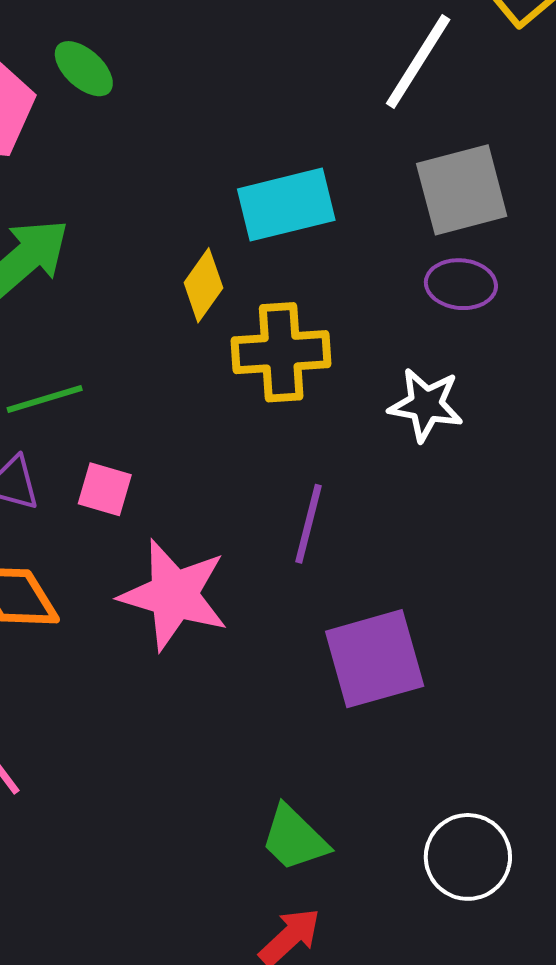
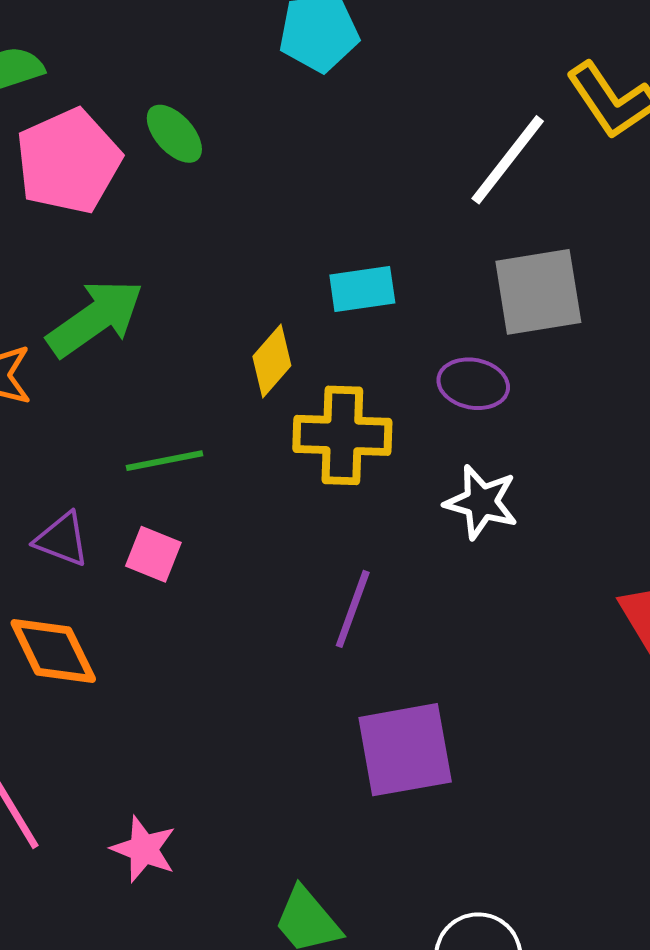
cyan rectangle: (286, 205) -> (362, 289), size x0.7
purple ellipse: (461, 284) -> (473, 384), moved
green line: (45, 399) -> (165, 461), moved
pink star: (174, 595) -> (144, 849), moved, size x0.6

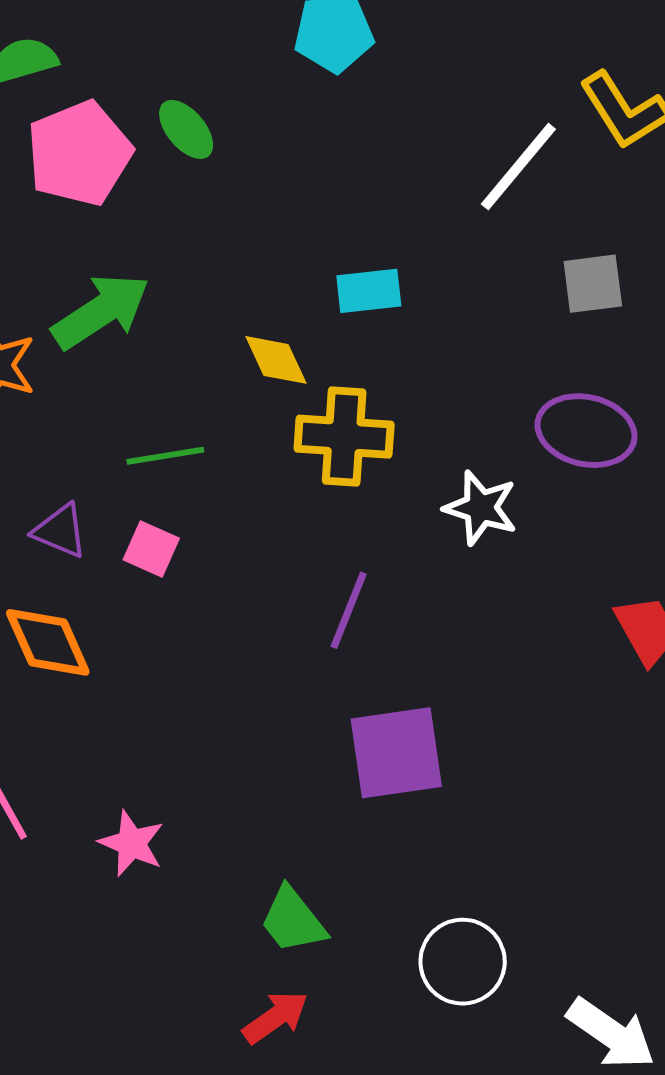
gray square: (538, 292) -> (593, 284), moved, size x0.7
yellow diamond: (272, 361) -> (276, 360), turned -68
purple ellipse: (473, 384) -> (586, 431), moved, size x1.4

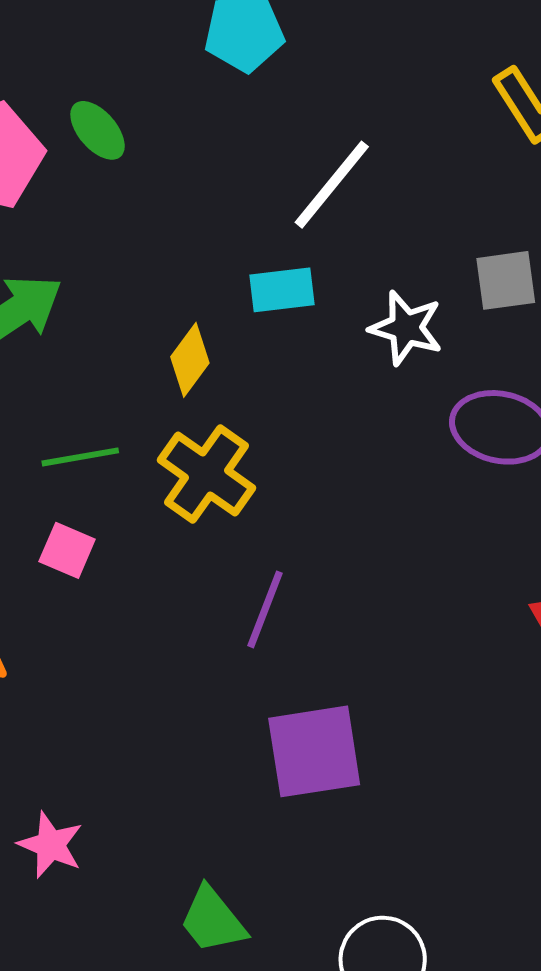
white line: (518, 167) -> (332, 185), moved
yellow diamond: (276, 360) -> (190, 360), turned 62
yellow cross: (344, 437) -> (207, 474), moved, turned 32
white star: (481, 508) -> (406, 328), moved

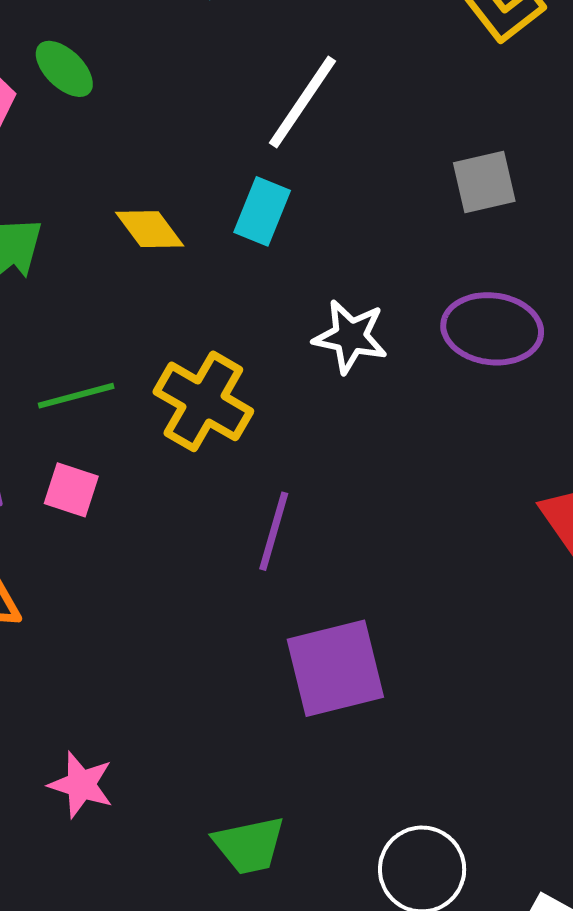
cyan rectangle: (282, 290) -> (262, 211), turned -56
white star: (406, 328) -> (350, 337), moved
yellow diamond: (190, 360) -> (150, 229), moved, turned -68
green trapezoid: (213, 920) -> (249, 845), turned -58

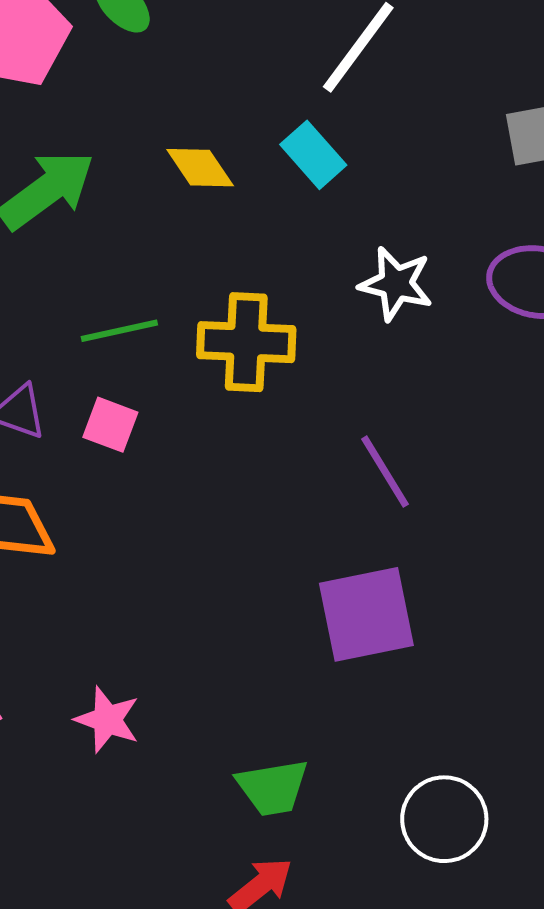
cyan rectangle: (262, 211) -> (313, 155), turned -66
yellow cross: (203, 401) -> (246, 342), turned -30
purple line: (274, 531) -> (385, 472), moved, turned -50

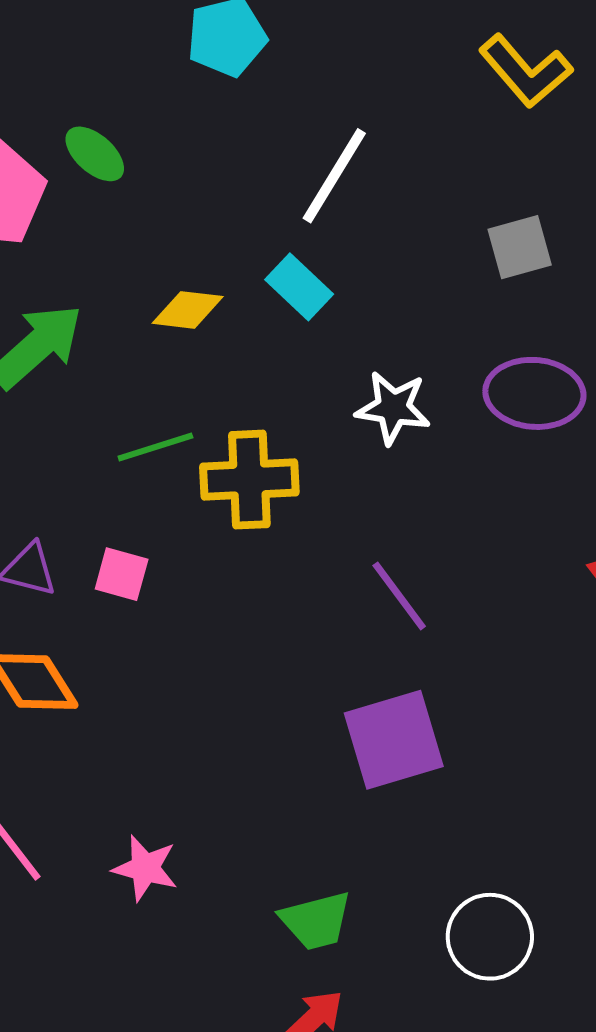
yellow diamond: (200, 168) -> (188, 310), turned -44
green line: (119, 331) -> (155, 447), moved

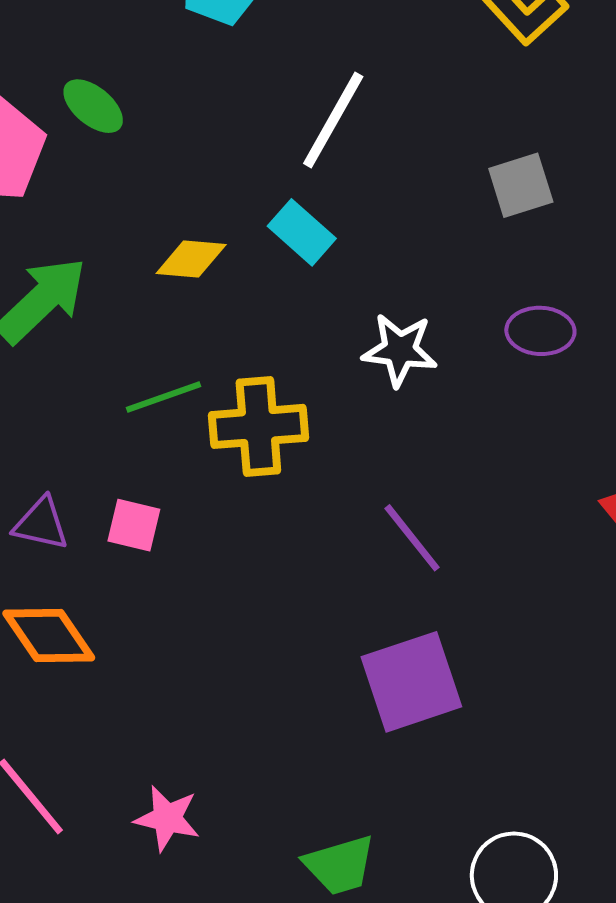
purple ellipse: (534, 393) -> (540, 331), size x0.7

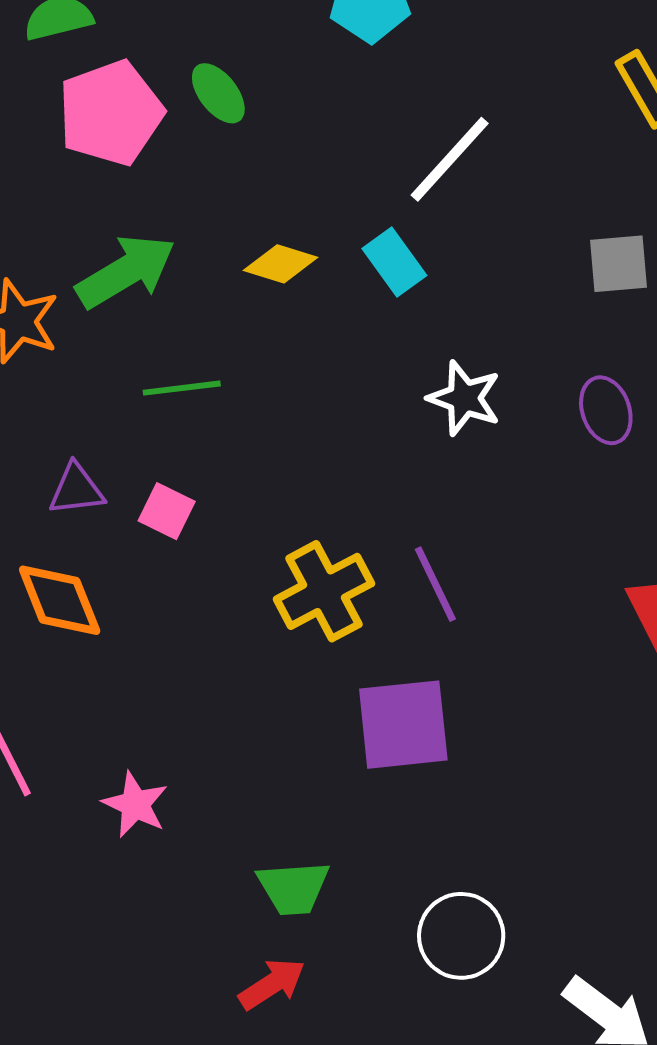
purple ellipse: (540, 331) -> (606, 410), turned 56
green line: (164, 397) -> (182, 388), moved
yellow cross: (258, 426) -> (324, 591), moved, turned -36
purple triangle: (41, 524) -> (76, 489), turned -32

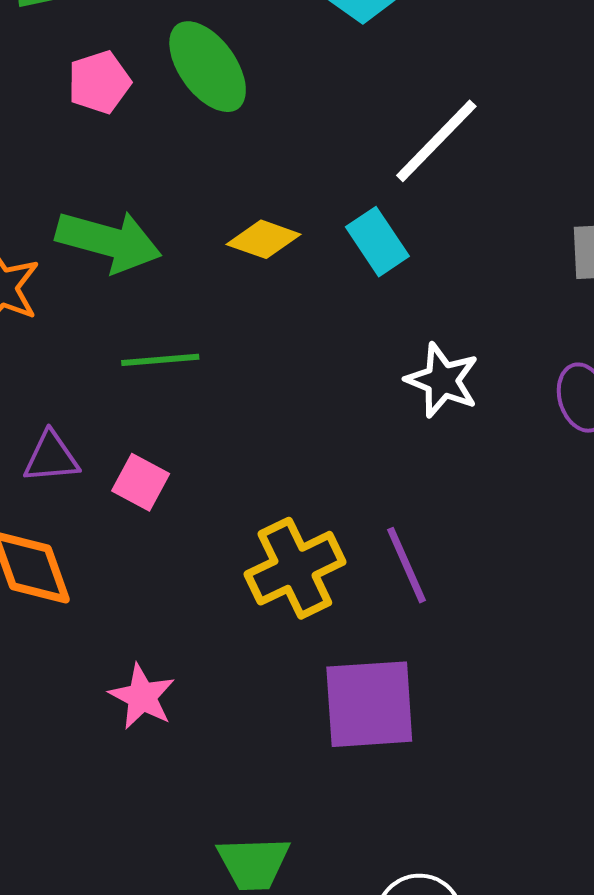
green ellipse: (218, 93) -> (208, 67), size x1.5
pink pentagon: (111, 113) -> (99, 82), size x0.6
green arrow: (126, 271) -> (109, 241), turned 44
pink star: (135, 804) -> (142, 697), moved

